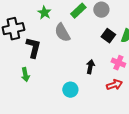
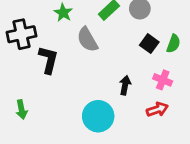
green arrow: (25, 75) -> (22, 109), moved
cyan circle: (70, 90) -> (98, 116), size x1.5

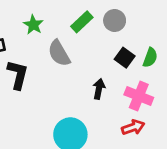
pink cross: (163, 80) -> (139, 96), size x1.4
black arrow: (125, 85) -> (99, 89), moved

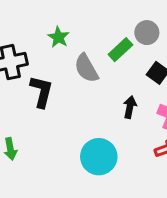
green rectangle: (82, 22) -> (120, 50), moved

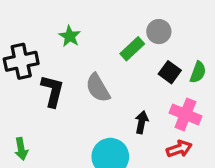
gray semicircle: (86, 68) -> (98, 88), moved
black arrow: (130, 107) -> (142, 122), moved

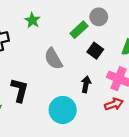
black square: (170, 72) -> (95, 51), moved
black L-shape: (52, 91) -> (20, 90), moved

